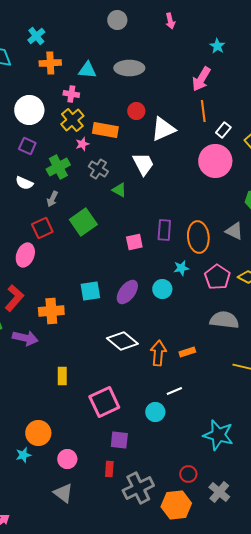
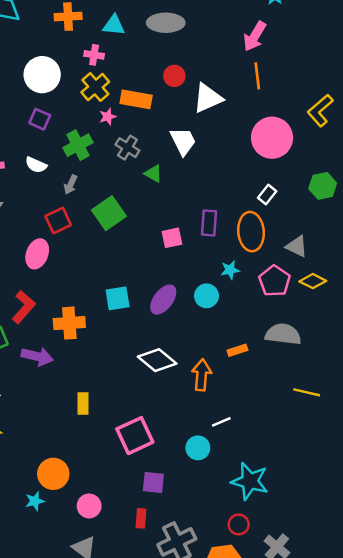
white rectangle: (223, 130) -> (267, 195), moved
gray triangle: (234, 231) -> (297, 246), moved
orange rectangle: (187, 352) -> (237, 350), moved
cyan star: (218, 435) -> (250, 481), moved

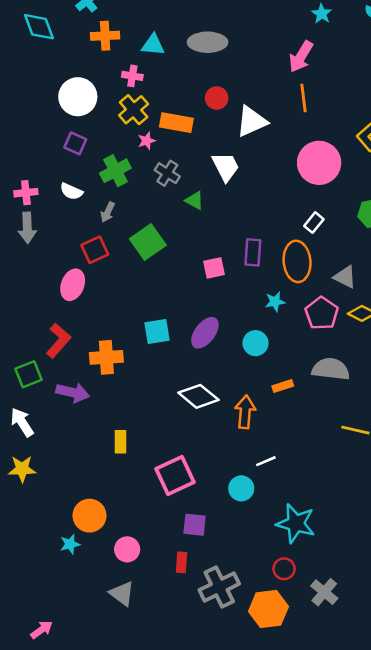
cyan circle: (207, 296) -> (256, 343), moved

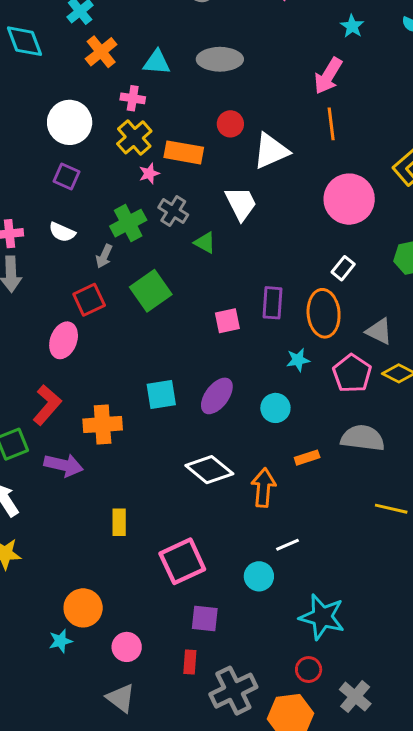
orange cross: (105, 36) -> (101, 52), turned -36
green cross: (115, 171) -> (128, 223), moved

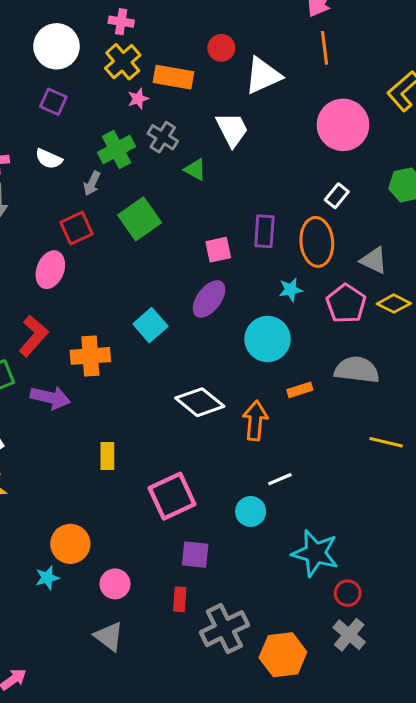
cyan square: (161, 394) -> (150, 325), turned -32
purple ellipse: (217, 396) -> (209, 299), moved
cyan circle: (275, 408) -> (268, 339), size x1.5
red circle: (309, 670) -> (348, 593), moved

